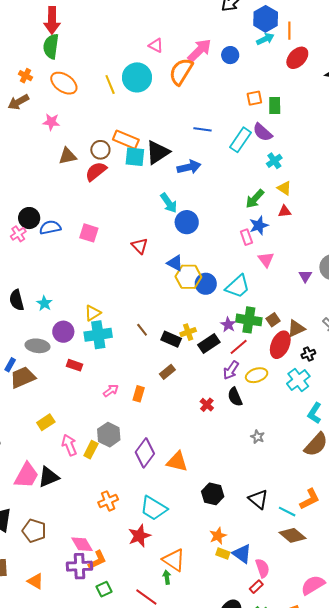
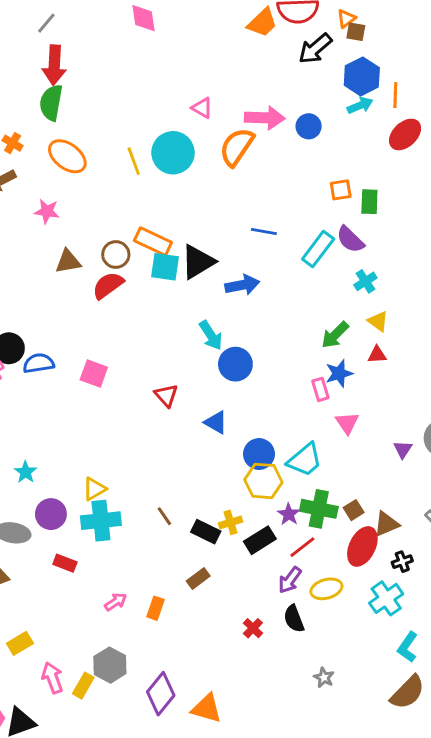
pink arrow: (200, 50) -> (265, 118), turned 44
yellow hexagon: (188, 277) -> (263, 481), moved

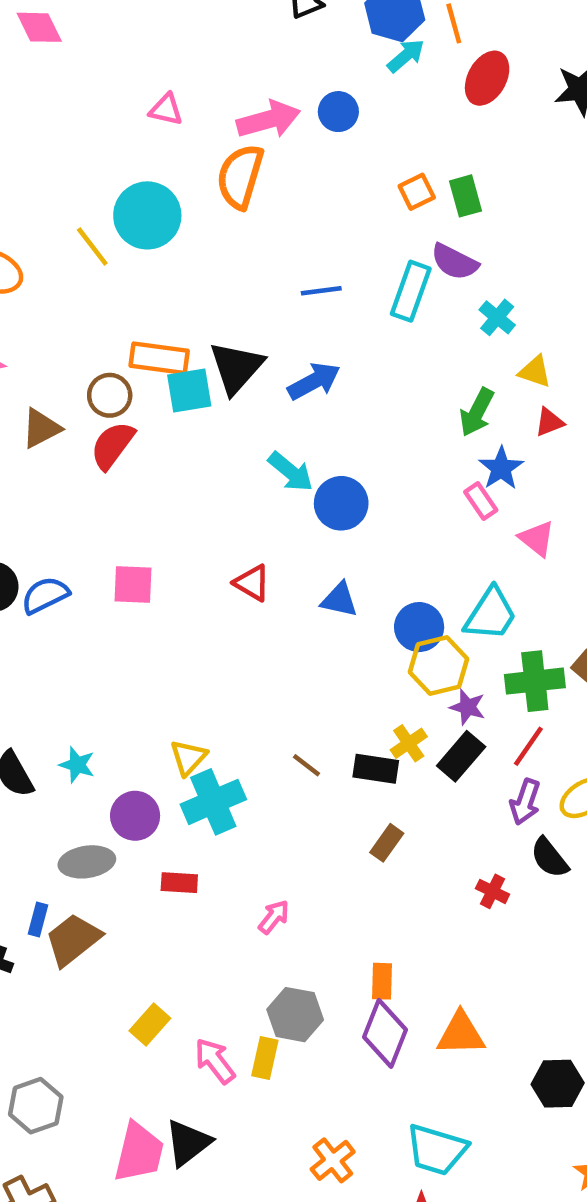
pink triangle: (202, 108) -> (166, 109), moved
purple star: (289, 514) -> (468, 707), moved
orange rectangle: (155, 608) -> (382, 981), moved

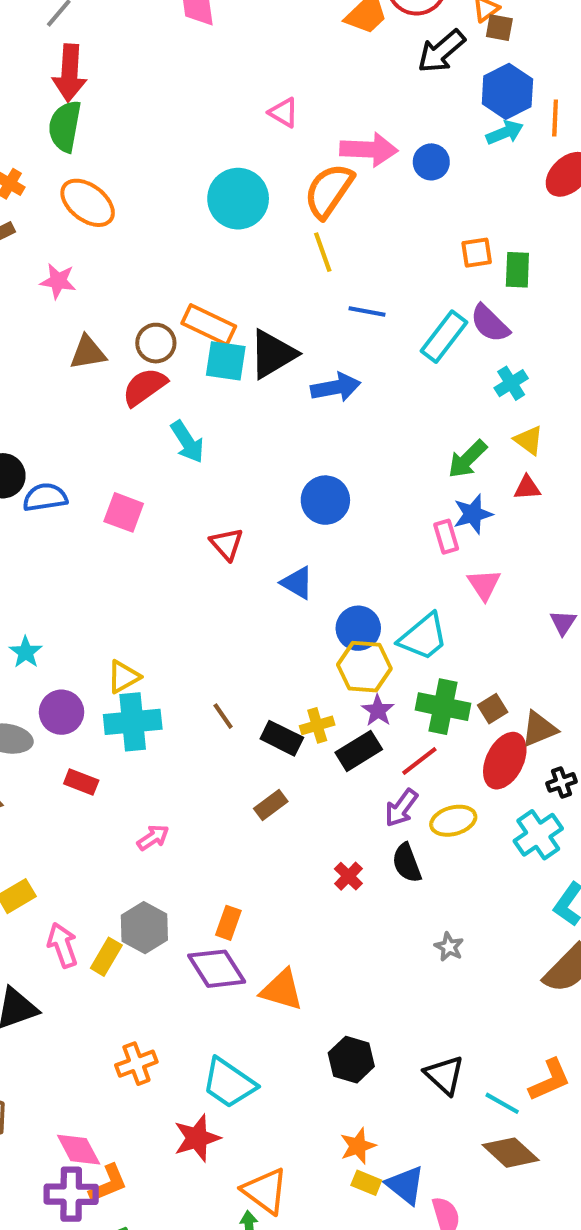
yellow line: (92, 247) -> (323, 252), moved
cyan arrow: (291, 472) -> (187, 442), moved
purple diamond: (385, 1033) -> (217, 969), turned -72

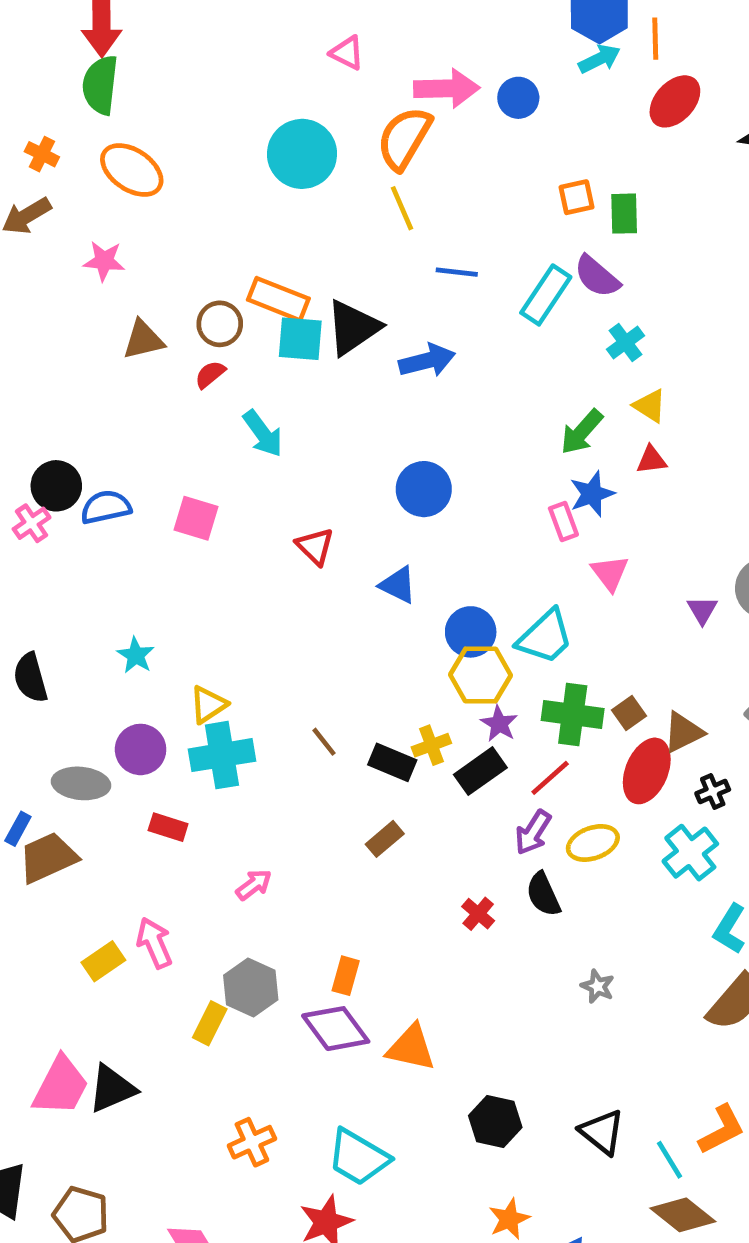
red semicircle: (144, 387) -> (210, 374), size x0.6
cyan star: (26, 652) -> (136, 655), moved
pink arrow: (62, 945) -> (154, 943), moved
cyan line: (502, 1103) -> (670, 1160), turned 33

